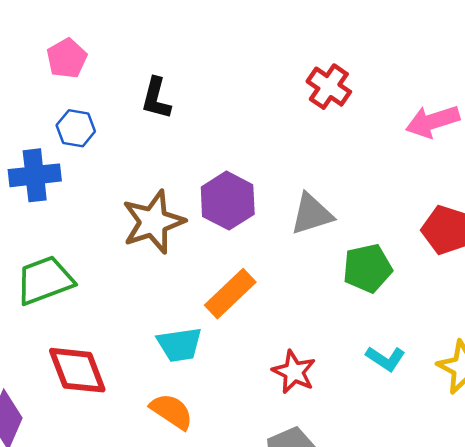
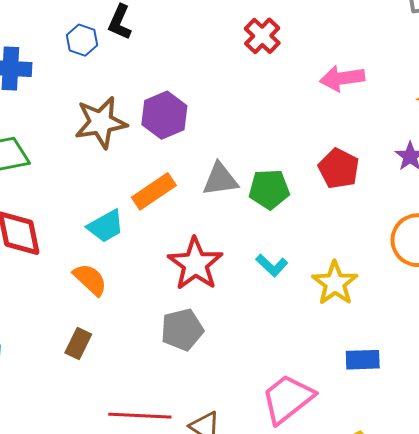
blue hexagon: (76, 128) -> (82, 40), moved
gray triangle: (312, 214) -> (220, 179), moved
cyan trapezoid: (179, 345) -> (106, 226), turned -30
red star: (294, 372) -> (195, 264), size x1.5

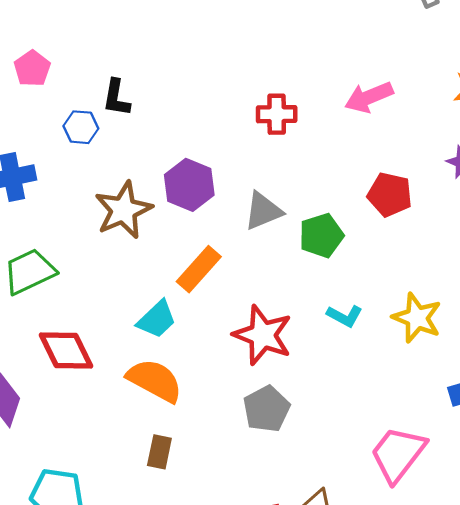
red cross: (262, 36) -> (277, 114), moved, turned -30
gray triangle: (220, 179) -> (263, 211), moved
orange semicircle: (90, 279) -> (155, 380), size x1.4

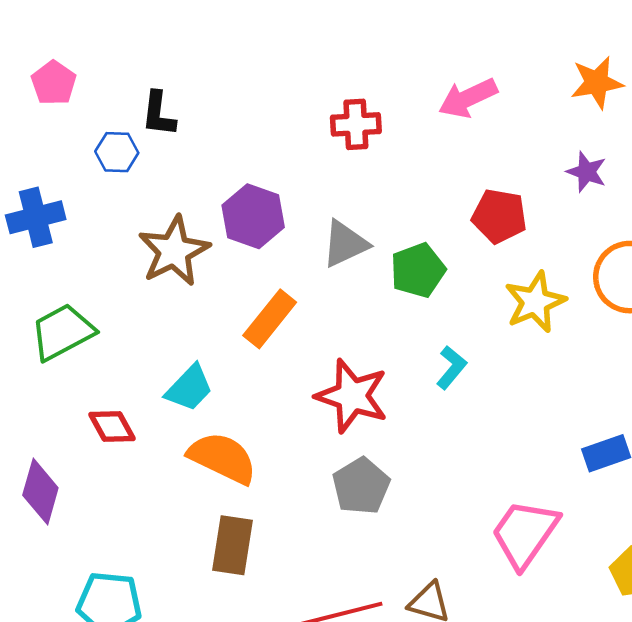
cyan L-shape: (345, 316) -> (451, 367), turned -76
yellow star: (417, 318) -> (535, 302), moved, turned 30
cyan trapezoid: (157, 319) -> (189, 388), moved
red diamond: (66, 351) -> (112, 427), size x0.7
brown rectangle: (159, 452) -> (232, 545), size x1.4

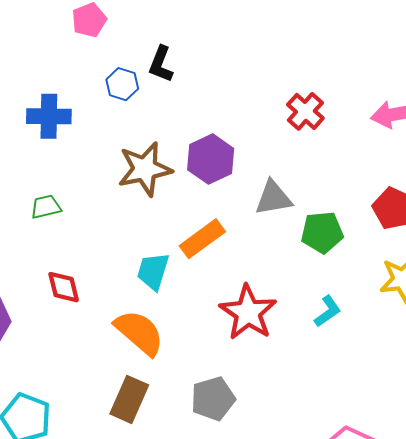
red cross: (356, 124) -> (305, 111), turned 30
green trapezoid: (62, 332) -> (46, 207), size x0.6
cyan trapezoid: (189, 388) -> (153, 271), moved, turned 138
gray pentagon: (361, 486) -> (213, 399), moved

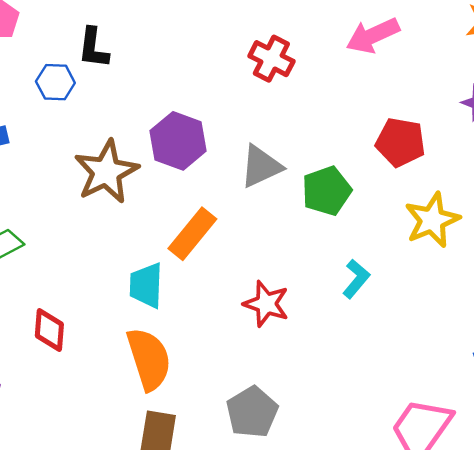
red diamond: (64, 287) -> (49, 330), turned 33
red star: (248, 312) -> (266, 304), size x0.7
orange semicircle: (139, 333) -> (149, 359), turned 46

